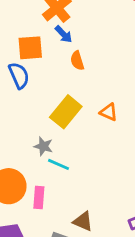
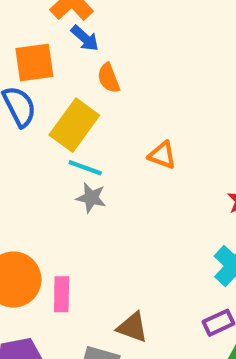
yellow rectangle: (66, 112) -> (74, 125), moved
gray star: (43, 146) -> (91, 198), moved
cyan line: (58, 164) -> (85, 168), moved

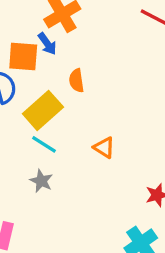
blue arrow: (85, 38) -> (47, 44), moved
gray star: (91, 198) -> (41, 181), moved

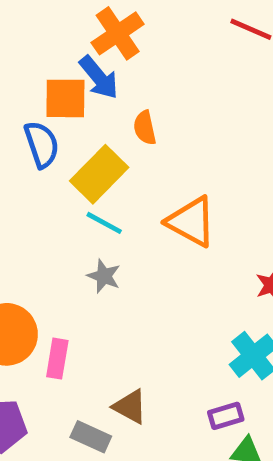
blue arrow: (47, 44) -> (99, 77), size x1.4
orange triangle: (104, 148) -> (191, 222), size x1.6

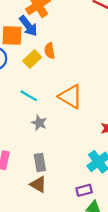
yellow rectangle: (99, 174) -> (32, 59), moved, size x0.7
gray star: (104, 276) -> (39, 123), moved
gray rectangle: (91, 437) -> (40, 163), moved, turned 54

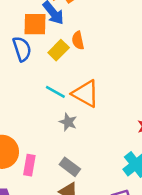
orange triangle: (70, 97) -> (85, 94), moved
gray rectangle: (40, 163) -> (70, 167), turned -42

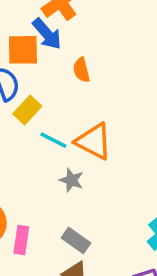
yellow rectangle: (59, 50) -> (27, 110), moved

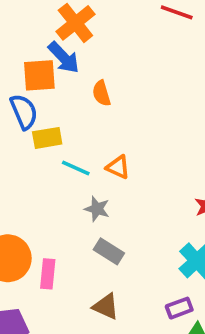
yellow rectangle: (27, 110) -> (47, 138), turned 40
orange triangle: (94, 141) -> (118, 167), size x0.6
gray rectangle: (76, 240) -> (109, 251), moved

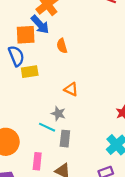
cyan line: (76, 168) -> (47, 127), moved
gray rectangle: (109, 251) -> (65, 139), turned 63
pink rectangle: (48, 274) -> (37, 161), moved

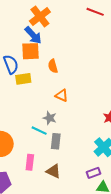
orange square: (26, 35) -> (30, 51), moved
orange semicircle: (62, 46) -> (53, 66), moved

